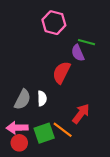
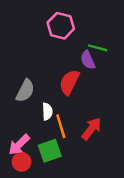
gray semicircle: (22, 100) -> (25, 91), moved
pink arrow: (17, 128) -> (19, 145), turned -42
orange line: (63, 130) -> (61, 126), moved, turned 36

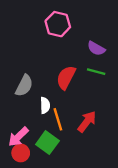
green line: (98, 48) -> (96, 72), moved
purple semicircle: (88, 60) -> (96, 48), moved, turned -36
green square: (50, 151) -> (47, 143), turned -35

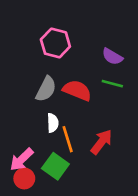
pink hexagon: (58, 24) -> (55, 43), moved
red semicircle: (66, 77) -> (77, 90), turned 85
gray semicircle: (24, 86) -> (46, 89), moved

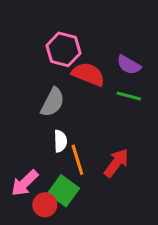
red semicircle: (77, 90) -> (88, 74), moved
red circle: (24, 178) -> (45, 205), moved

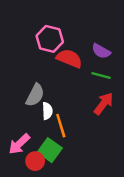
gray semicircle: (53, 102) -> (35, 95), moved
red arrow: (116, 163) -> (104, 104), moved

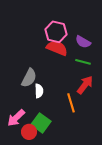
pink hexagon: (50, 39) -> (56, 32), moved
orange line: (61, 126) -> (71, 103), moved

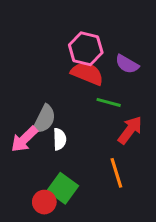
green line: (83, 62) -> (109, 102), moved
orange line: (71, 103) -> (116, 173), moved
pink arrow: (16, 118) -> (24, 139), moved

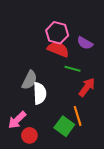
pink arrow: (24, 139) -> (17, 120), moved
white semicircle: (60, 139) -> (40, 93), size x1.5
green square: (63, 188) -> (64, 126), moved

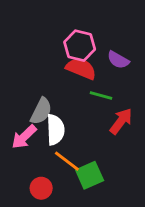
orange line: (78, 116) -> (67, 161), moved, turned -36
pink arrow: (17, 120) -> (24, 137), moved
green square: (64, 126) -> (90, 175), turned 30

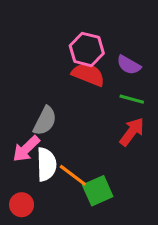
green line: (101, 96) -> (132, 99), moved
white semicircle: (55, 130) -> (46, 164), moved
red circle: (41, 188) -> (22, 205), moved

